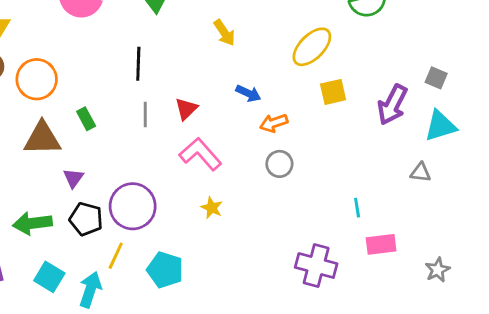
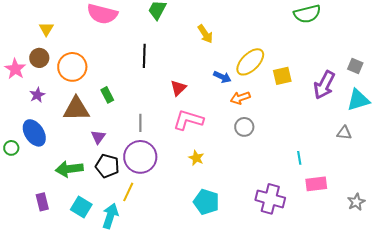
yellow ellipse: (312, 47) -> (250, 62), moved
gray line: (145, 115) -> (140, 123), moved
pink L-shape: (200, 154) -> (188, 120), turned -32
cyan pentagon: (165, 270) -> (206, 202), moved

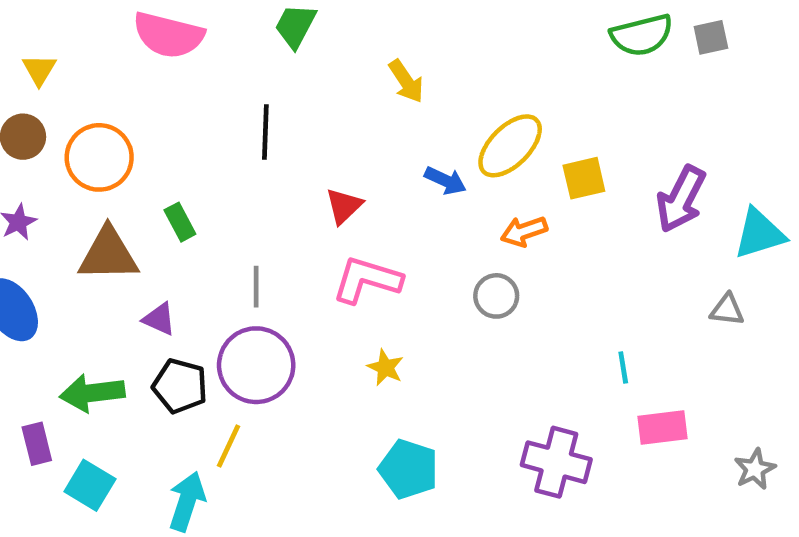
gray square: (355, 66) -> (711, 37), moved, turned -35
orange arrow: (240, 98) -> (524, 231), moved
purple triangle: (98, 137) -> (159, 319), turned -42
purple rectangle: (42, 202) -> (37, 444), moved
cyan square: (81, 207) -> (90, 485), moved

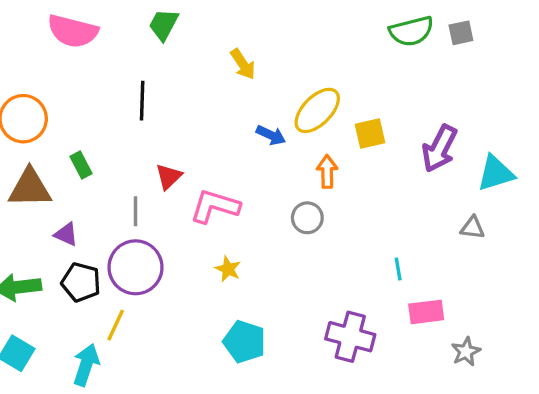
red triangle: (344, 206) -> (169, 177), moved
orange arrow: (524, 231) -> (327, 172), turned 108
gray star: (755, 469) -> (466, 352), moved

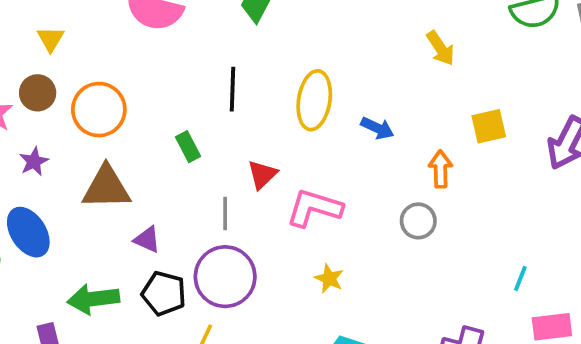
yellow arrow: (243, 64) -> (441, 48), moved
yellow ellipse: (317, 110) -> (314, 100), moved, turned -36
green rectangle: (81, 165) -> (188, 147), moved
cyan line: (398, 269) -> (520, 279), turned 30

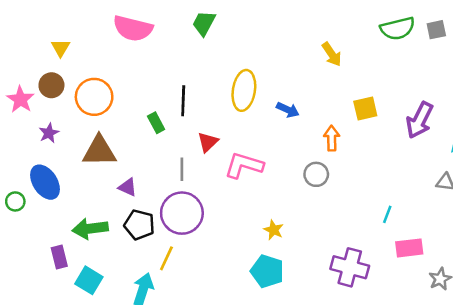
black line: (233, 89) -> (183, 101), moved
yellow star: (329, 279) -> (274, 230), moved

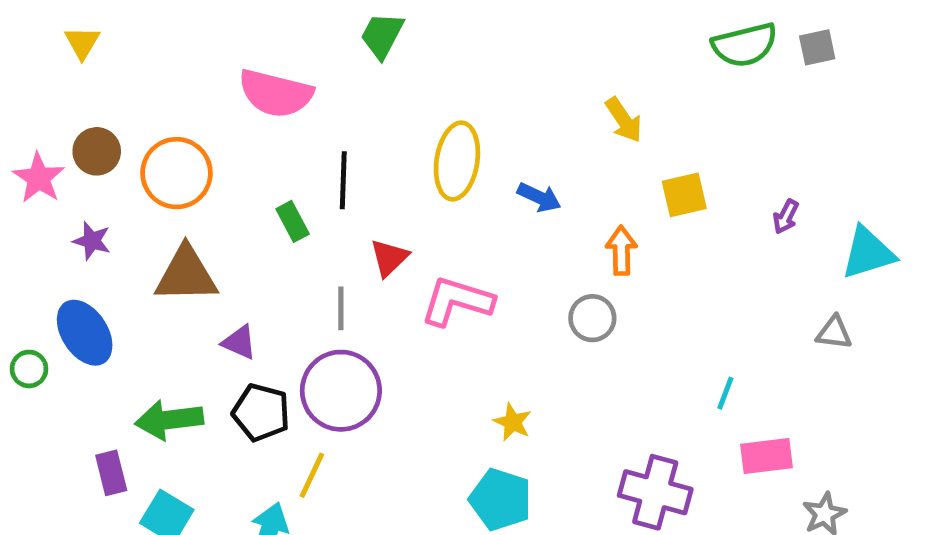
pink semicircle: (133, 28) -> (276, 93), moved
yellow triangle: (60, 48) -> (82, 43), moved
yellow arrow: (332, 54) -> (624, 120), moved
purple arrow: (420, 120) -> (786, 217), size x0.5
purple star: (49, 133) -> (92, 241), turned -30

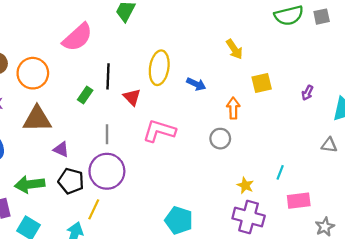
pink semicircle: (276, 93) -> (77, 37), turned -56
green rectangle: (293, 221) -> (85, 95), turned 63
red triangle: (389, 258) -> (132, 97), moved, turned -30
yellow star: (513, 422) -> (245, 185), moved

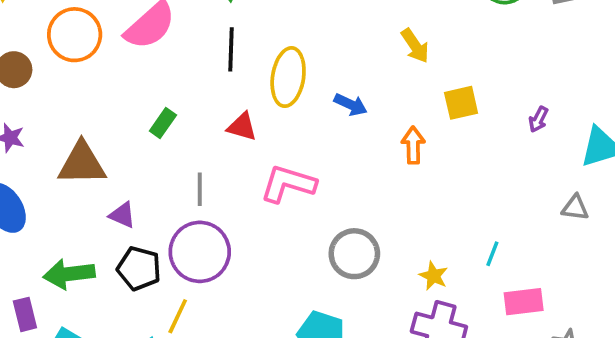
orange circle: (33, 73) -> (75, 35), moved
black line: (108, 76) -> (231, 49), moved
red triangle: (132, 97) -> (242, 127), turned -30
gray circle: (220, 139) -> (354, 254), moved, size x1.4

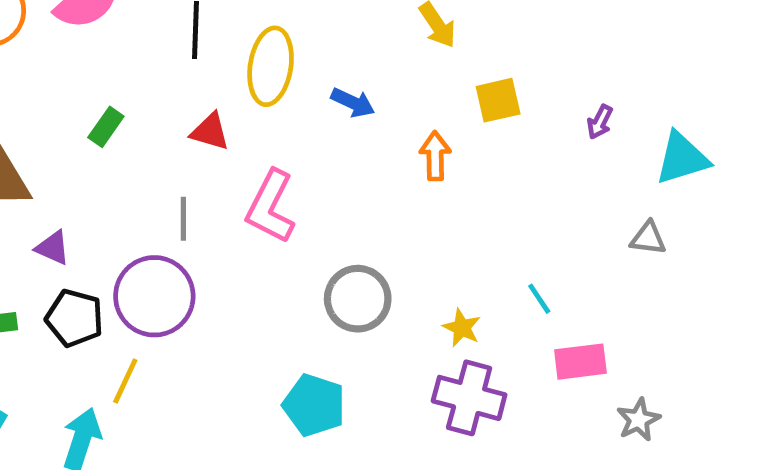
pink L-shape: (288, 184) -> (271, 207), turned -80
gray line: (200, 189) -> (183, 219), moved
cyan line: (492, 254) -> (539, 299), turned -55

